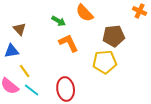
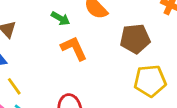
yellow pentagon: (105, 62) -> (150, 81), moved

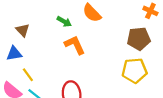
brown pentagon: (135, 39) -> (139, 39), moved

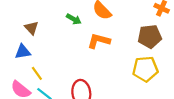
orange L-shape: (75, 45) -> (99, 41), moved, turned -50

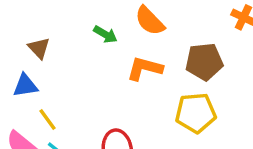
brown pentagon: (150, 36) -> (204, 62), moved
yellow pentagon: (145, 69) -> (196, 113), moved

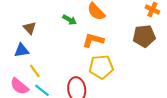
brown pentagon: (204, 62) -> (144, 36), moved
yellow pentagon: (196, 113) -> (101, 67), moved

